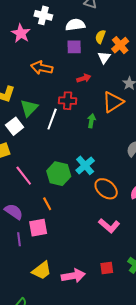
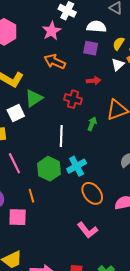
pink star: (21, 33) -> (52, 31), moved
white line: (52, 119) -> (61, 136), moved, turned -30

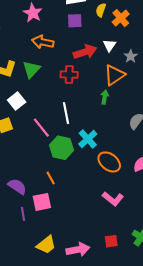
white triangle: (118, 65) -> (109, 45), moved
red arrow: (94, 81) -> (85, 52), size x1.6
green triangle: (34, 98) -> (31, 69), moved
green arrow: (92, 124) -> (105, 97), moved
pink line: (14, 163) -> (41, 128), moved

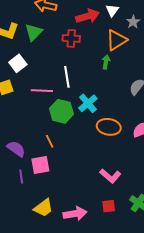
pink line: (41, 128) -> (42, 91), turned -50
orange ellipse: (109, 162) -> (109, 127), turned -30
pink L-shape: (113, 199) -> (110, 176), moved

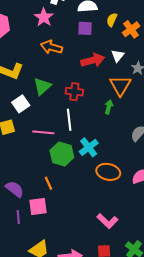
green triangle: (34, 32) -> (42, 86), moved
red cross: (71, 38) -> (74, 92), moved
orange triangle: (116, 40) -> (120, 86), turned -30

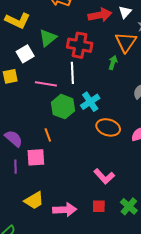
red cross: (74, 92) -> (80, 45), size x1.4

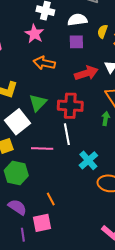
white square: (25, 54) -> (17, 122), size x1.4
green hexagon: (63, 107) -> (16, 173), moved

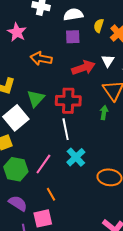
pink star: (34, 34) -> (17, 32), moved
pink line: (42, 149) -> (43, 164), moved, turned -55
cyan cross: (88, 160) -> (76, 157), moved

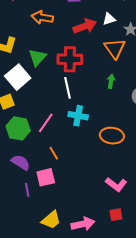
white triangle: (108, 61) -> (109, 19), turned 40
green arrow: (104, 113) -> (111, 81), moved
cyan cross: (76, 157) -> (78, 116), turned -36

